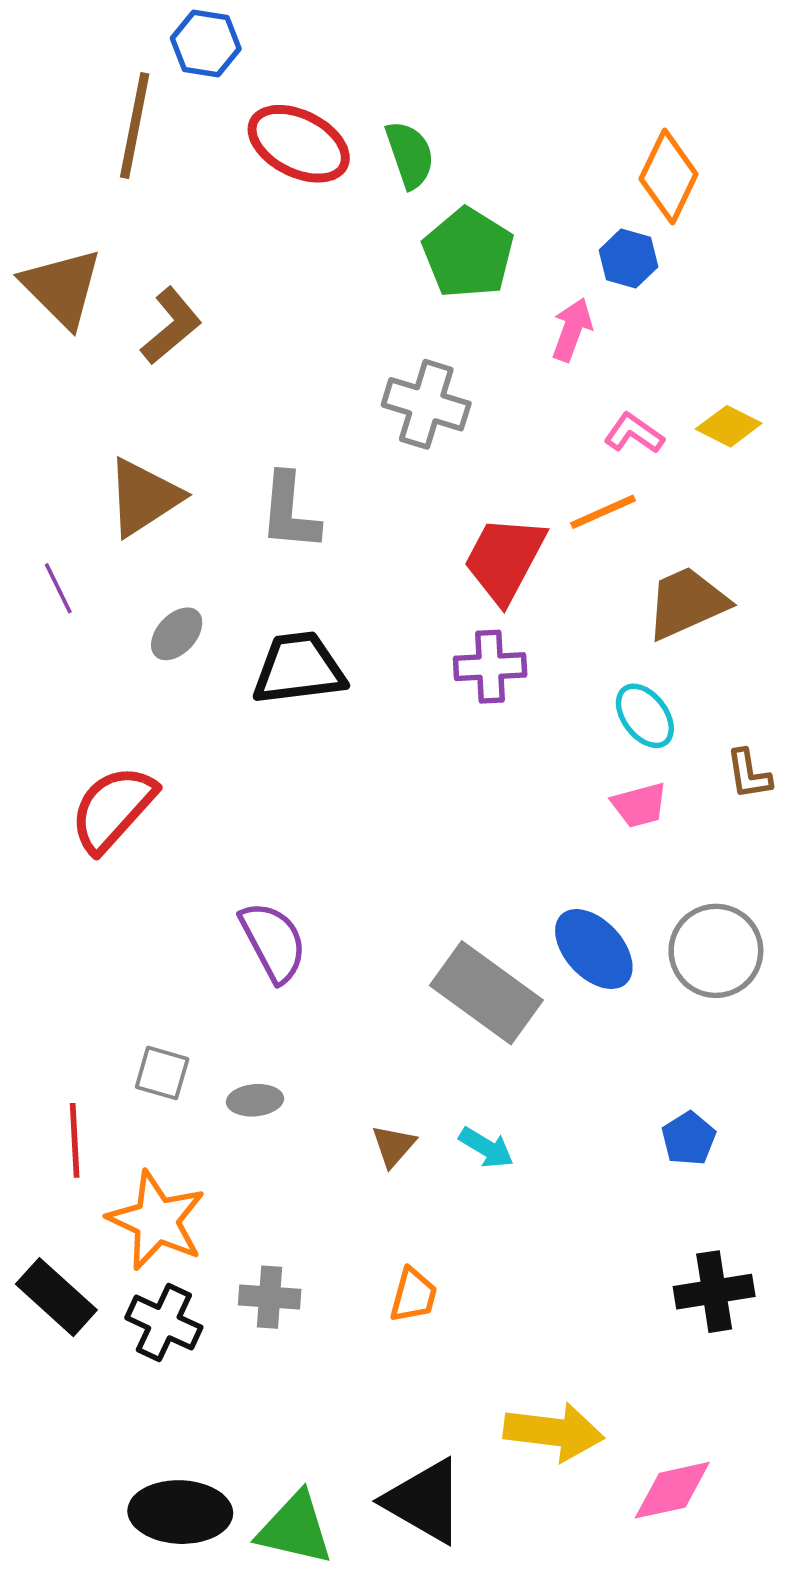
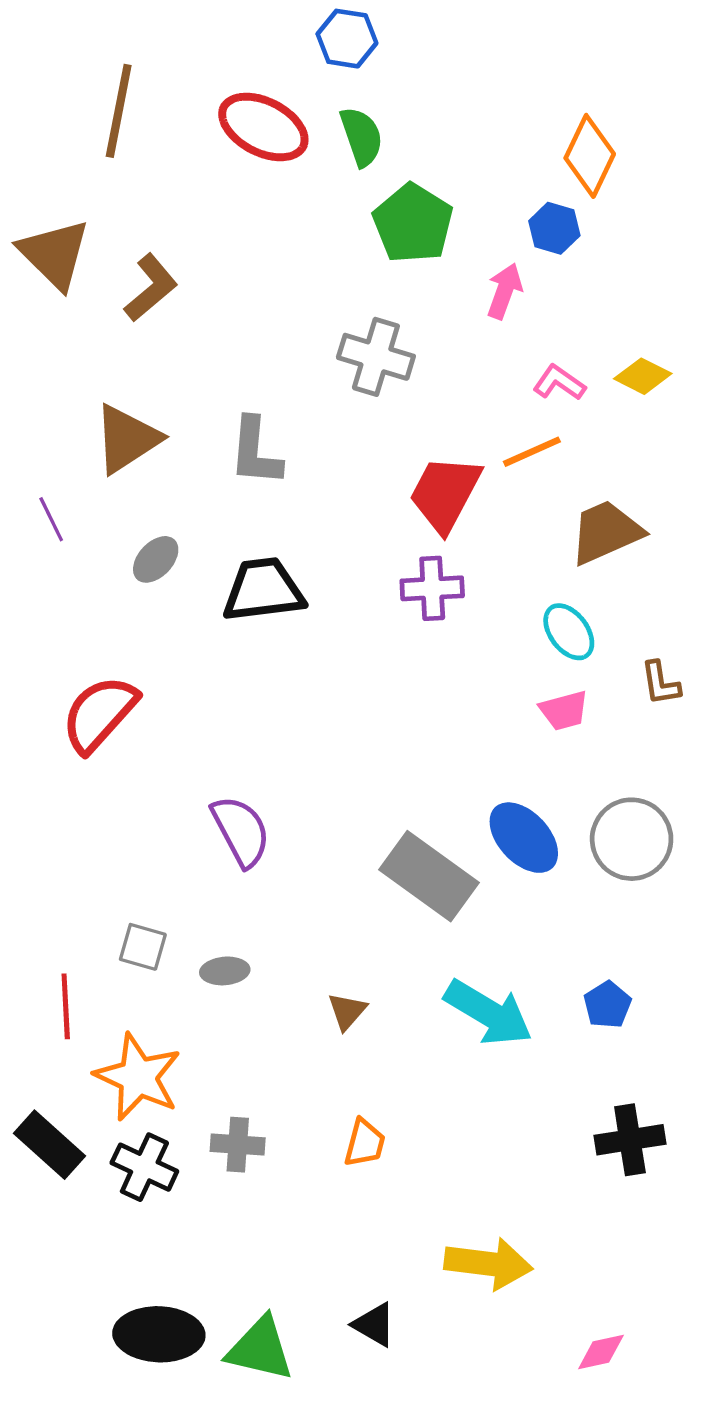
blue hexagon: (206, 44) -> (347, 39), moved
cyan arrow: (486, 1148) -> (488, 1013), moved, size x1.8
pink diamond: (672, 1490) -> (601, 1352), moved, size x0.7
black triangle: (424, 1501) -> (374, 1325), size x0.6

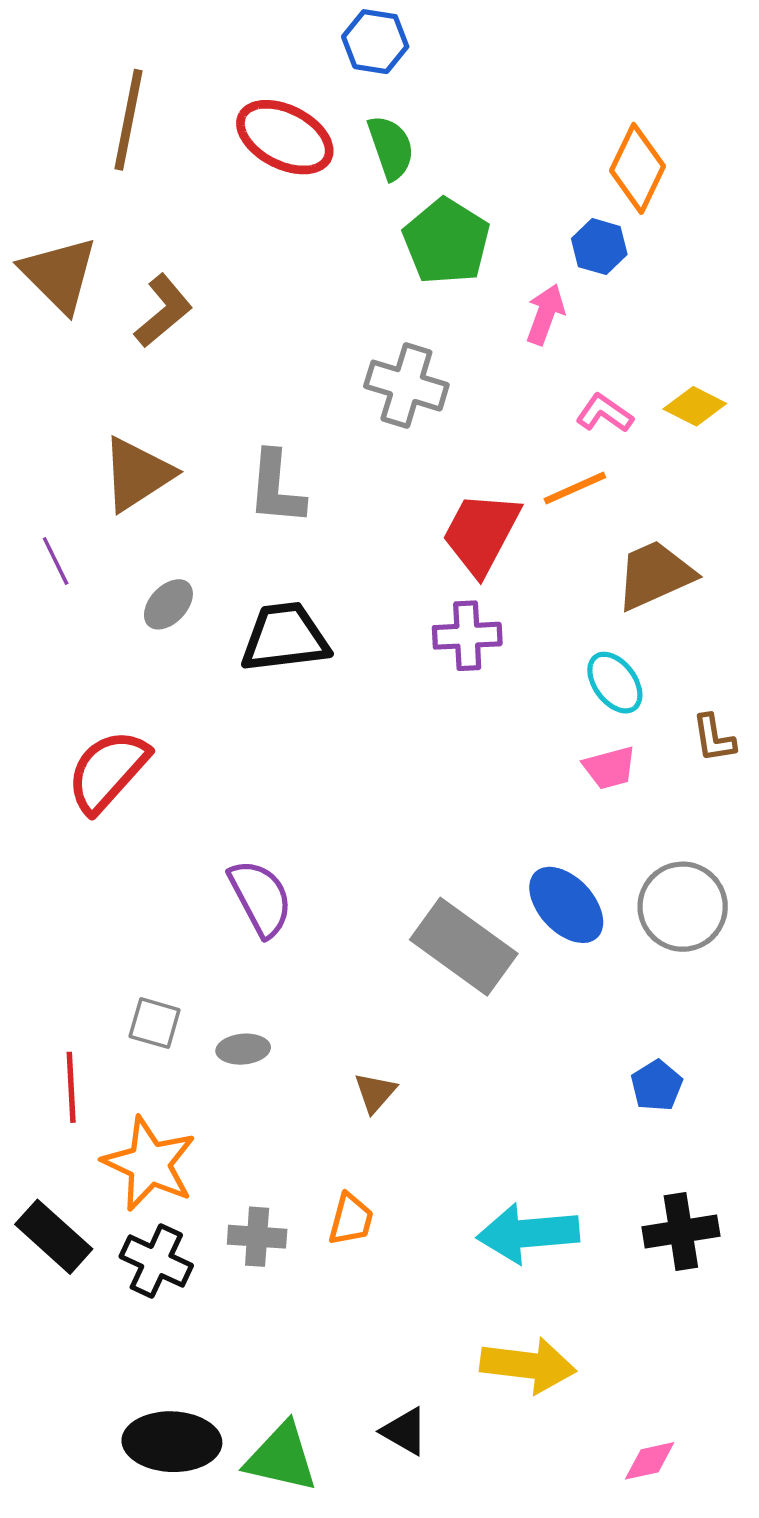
cyan arrow: (488, 1013) -> (528, 1233), moved, turned 144
orange trapezoid: (365, 1143) -> (351, 1219), moved

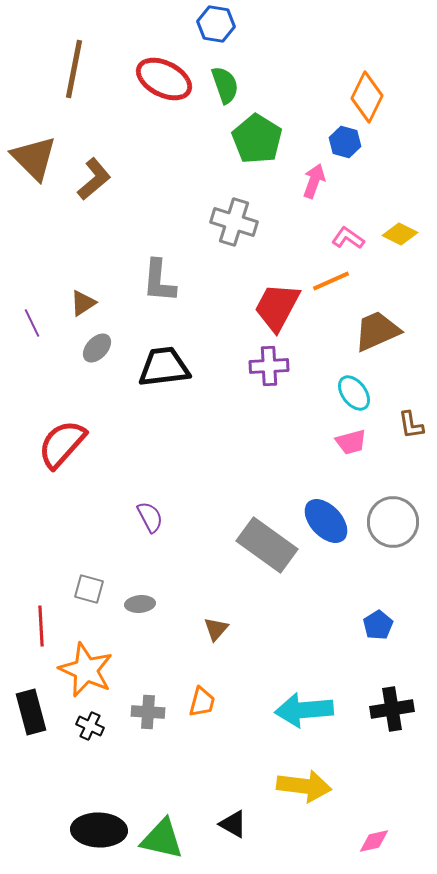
brown triangle: (137, 474) -> (83, 303), moved, size x0.6
purple semicircle: (261, 898) -> (150, 517), size x0.7
black rectangle: (54, 1237) -> (31, 712), turned 33
black cross: (156, 1261) -> (90, 726), size x0.7

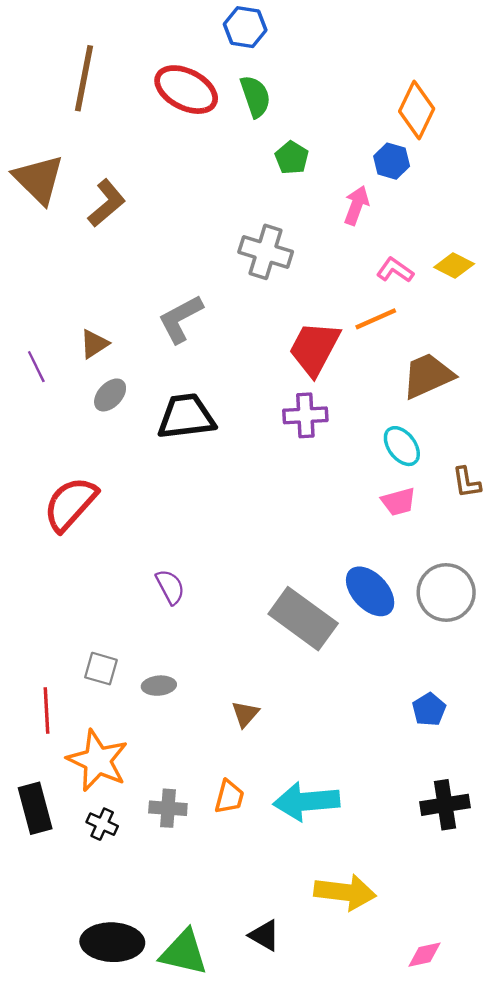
green pentagon: (257, 139) -> (292, 158), size x0.6
gray L-shape: (159, 281) -> (180, 319), turned 57
cyan arrow: (304, 710) -> (306, 801), moved

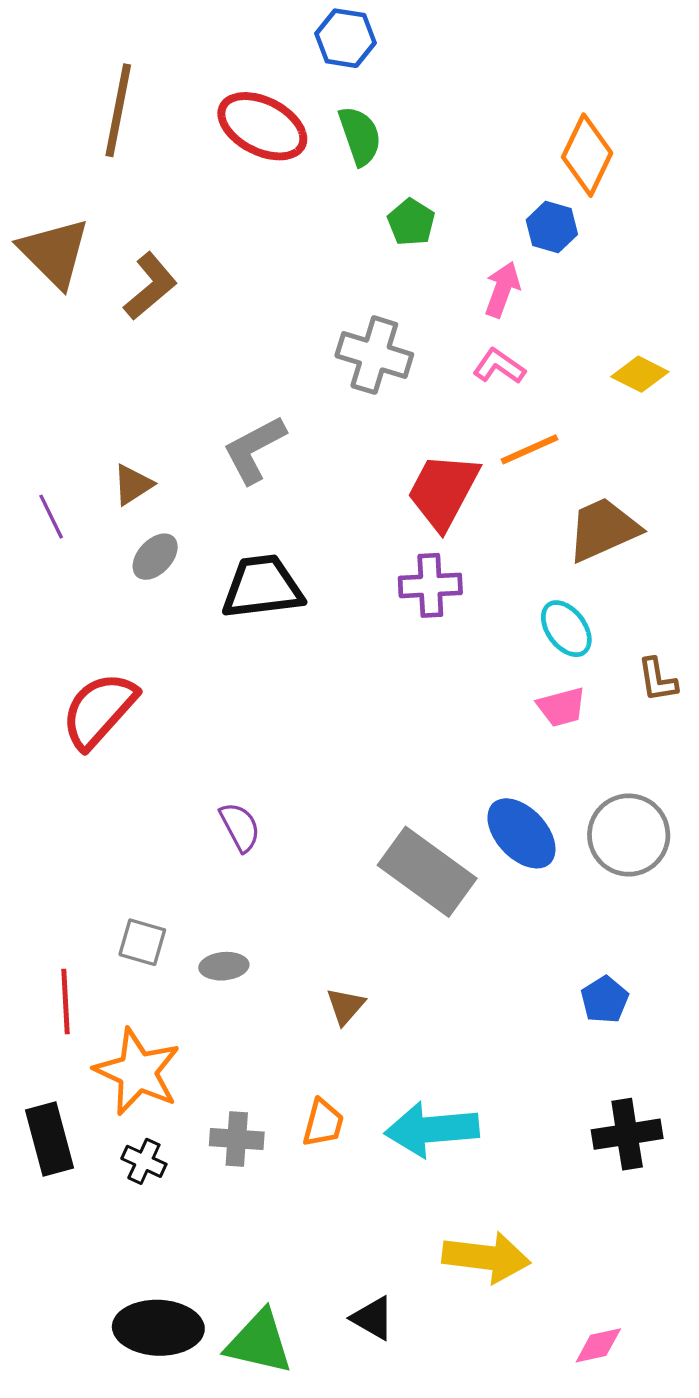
pink L-shape: (395, 270) -> (499, 366), moved

